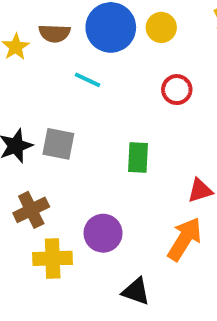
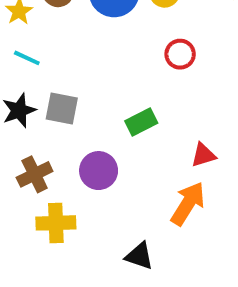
cyan line: (88, 80) -> (27, 58), moved
green rectangle: (138, 157) -> (141, 122), turned 60
purple circle: (103, 233) -> (99, 171), moved

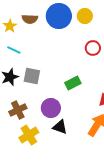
yellow cross: (56, 223) -> (29, 135), turned -30
black triangle: (139, 256) -> (60, 127), moved

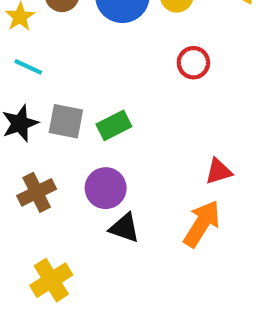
green rectangle: (73, 83) -> (114, 125), moved
yellow cross: (29, 135) -> (51, 280), moved

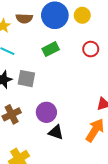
green rectangle: (114, 125) -> (51, 49), moved

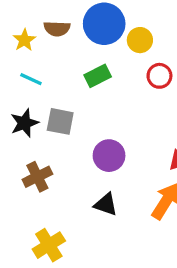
yellow circle: (82, 15) -> (140, 40), moved
purple circle: (46, 112) -> (109, 156), moved

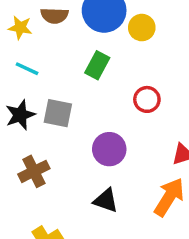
yellow star: (24, 40) -> (20, 28), turned -30
green rectangle: (98, 76) -> (97, 65), turned -35
red circle: (159, 76) -> (147, 99), moved

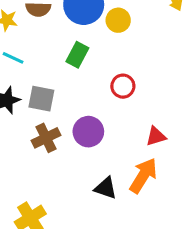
brown cross: (34, 171) -> (46, 138), moved
black triangle: (106, 200) -> (106, 188), moved

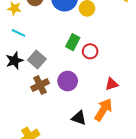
green rectangle: (77, 55) -> (73, 42), moved
gray square: (41, 99) -> (37, 60), turned 30

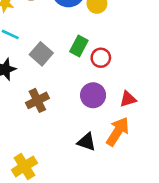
gray square: (37, 60) -> (41, 54), moved
purple circle: (68, 81) -> (93, 95), moved

